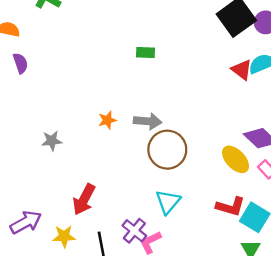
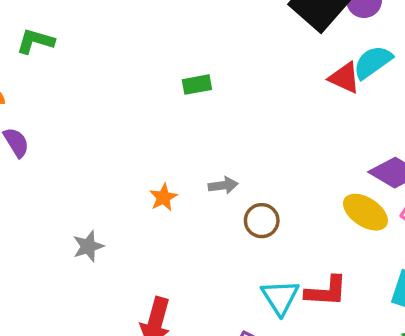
gray arrow: (148, 121) -> (223, 185), size x0.7
brown circle: (167, 150) -> (262, 221), size x0.6
red L-shape: (230, 206) -> (326, 291), moved

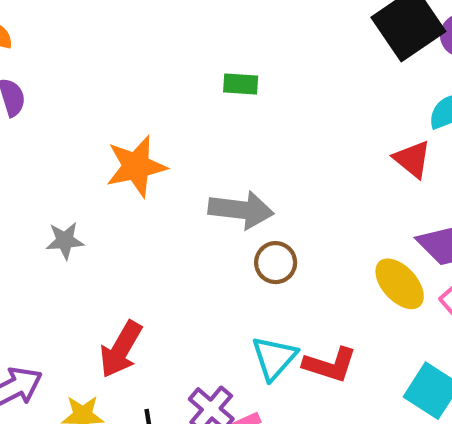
red triangle: (345, 78) -> (412, 159), moved
gray arrow: (223, 185) -> (241, 210), size x1.8
orange star: (163, 197) -> (136, 166), moved, size x1.8

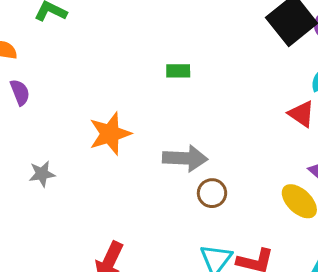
gray star: (65, 241) -> (42, 174), moved

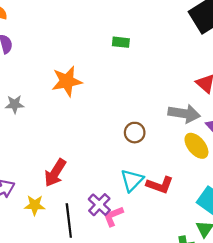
gray arrow: (185, 158) -> (184, 114), moved

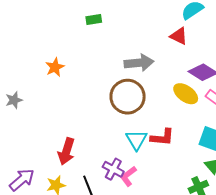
orange star: (67, 81) -> (55, 67), size x0.7
gray arrow: (184, 114) -> (139, 63), moved
brown circle: (135, 133) -> (128, 97), size x1.8

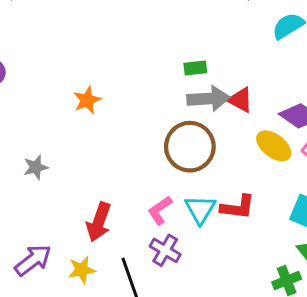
green rectangle: (94, 19) -> (195, 68), moved
red triangle: (179, 36) -> (240, 100), moved
gray star: (14, 100) -> (36, 167), moved
pink L-shape: (128, 176) -> (160, 210), moved

